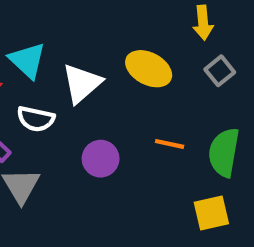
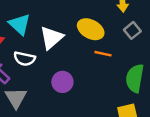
orange line: (170, 144) -> (103, 54), moved

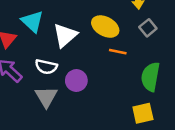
white semicircle: (24, 59) -> (46, 67), moved
gray triangle: (16, 98) -> (46, 97), moved

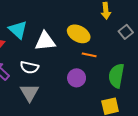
gray square: (148, 28) -> (126, 32), moved
white triangle: (65, 35) -> (45, 41), turned 35
purple circle: (76, 81) -> (77, 78), moved

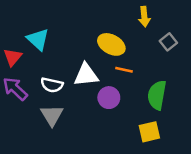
white triangle: (45, 41) -> (86, 75), moved

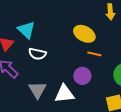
white triangle: (86, 75) -> (64, 94), moved
white semicircle: (52, 85) -> (37, 54), moved

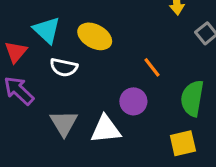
yellow ellipse: (84, 34) -> (95, 36), moved
orange line: (94, 54) -> (152, 67), turned 40

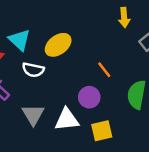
yellow ellipse: (95, 36) -> (58, 45), turned -65
yellow square: (183, 143) -> (102, 131), moved

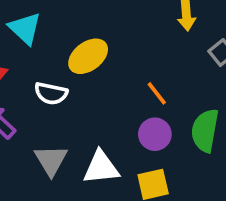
cyan triangle: (19, 40) -> (25, 28), moved
purple circle: (89, 97) -> (155, 134), moved

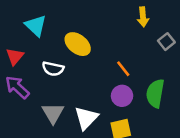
yellow ellipse: (88, 56) -> (78, 44), turned 75
white triangle: (101, 168) -> (86, 118), turned -40

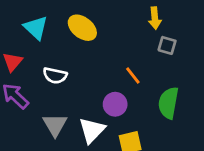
gray square: (166, 42) -> (167, 45), moved, turned -35
yellow ellipse: (78, 44) -> (82, 28), moved
purple circle: (122, 96) -> (115, 104), moved

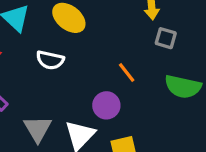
white semicircle: (55, 76) -> (50, 60), moved
green semicircle: (168, 103) -> (183, 87), moved, turned -88

